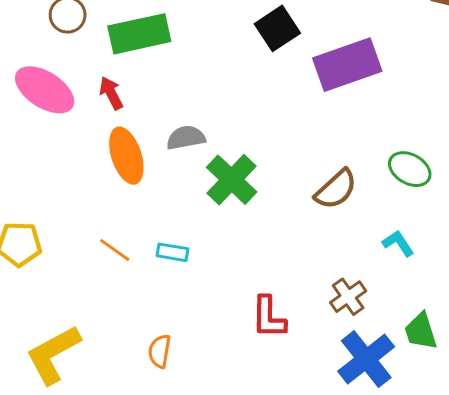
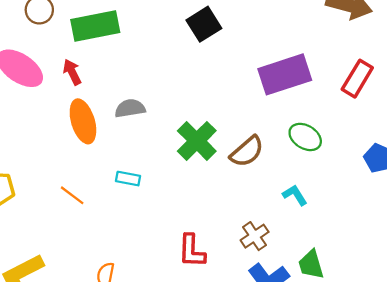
purple rectangle: (347, 65) -> (285, 74), moved
green cross: (232, 180) -> (197, 141), moved
cyan rectangle: (172, 252) -> (128, 179), moved

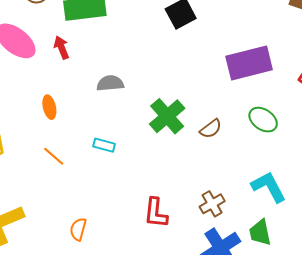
orange ellipse: (83, 121) -> (49, 107), moved, size x0.6
brown semicircle: (247, 152) -> (211, 129), size x0.7
cyan L-shape: (295, 195) -> (269, 187), moved, size x1.6

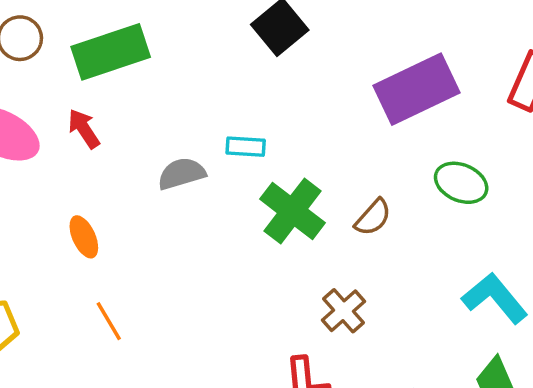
cyan rectangle: (104, 145) -> (246, 147), moved
orange line: (54, 156) -> (109, 321), turned 30
brown cross: (212, 204) -> (344, 311), moved

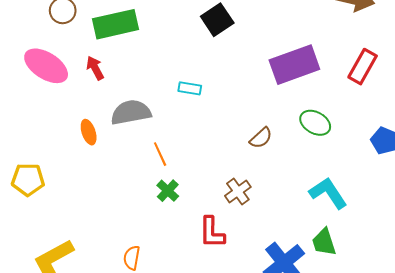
gray semicircle: (182, 174) -> (131, 112), moved, size x1.4
green cross: (293, 211) -> (168, 191), moved, size x0.6
orange line: (109, 321) -> (160, 154), moved

